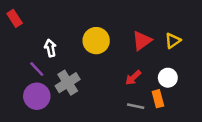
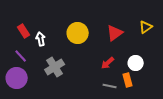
red rectangle: (15, 18) -> (24, 31), moved
yellow triangle: (173, 41) -> (146, 27), moved
purple line: (37, 69) -> (21, 56), moved
purple circle: (37, 96) -> (17, 78), moved

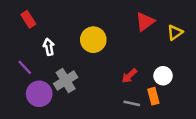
red rectangle: (24, 31) -> (28, 19), moved
red triangle: (115, 33) -> (145, 22), moved
purple circle: (17, 78) -> (39, 94), moved

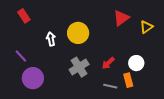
white arrow: (49, 47) -> (51, 39), moved
gray cross: (66, 81) -> (79, 67), moved

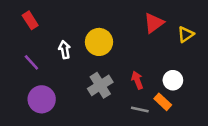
purple line: (21, 56) -> (31, 62), moved
red arrow: (108, 63) -> (137, 80), turned 112
orange rectangle: (128, 80) -> (163, 102), turned -32

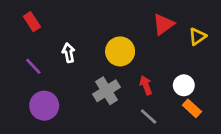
yellow circle: (99, 42) -> (120, 51), moved
orange rectangle: (163, 102) -> (192, 108), moved
gray line: (140, 110) -> (149, 116), turned 30

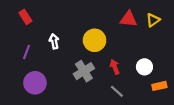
red triangle: (163, 24) -> (129, 19), turned 42
yellow triangle: (197, 36) -> (153, 20), moved
purple line: (33, 66) -> (26, 52), turned 64
orange rectangle: (192, 108) -> (159, 86), moved, turned -56

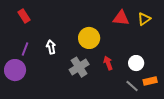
white arrow: (54, 41) -> (51, 47), moved
purple circle: (35, 83) -> (15, 70), moved
gray line: (117, 91) -> (132, 86), moved

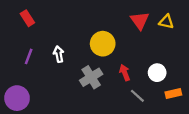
red triangle: (121, 18) -> (140, 21), turned 48
yellow triangle: (144, 19) -> (166, 22), turned 48
purple circle: (15, 70) -> (17, 98), moved
gray line: (132, 86) -> (137, 96), moved

